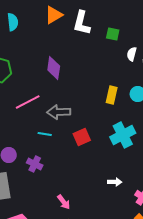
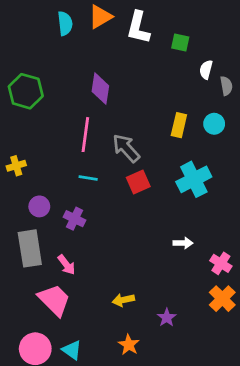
cyan semicircle: (13, 22) -> (65, 23), moved
pink line: (28, 102) -> (85, 135), moved, turned -55
gray arrow: (59, 112) -> (126, 148), moved, turned 50
pink arrow: (64, 202) -> (66, 265), moved

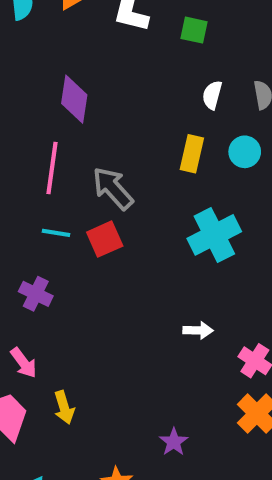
white semicircle: (206, 70) -> (212, 95), moved
red square: (138, 182) -> (105, 239), moved
yellow arrow: (123, 300) -> (64, 407), moved, turned -95

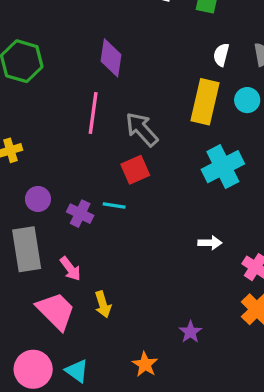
yellow rectangle: (192, 154) -> (205, 102), size x1.5
cyan line: (56, 233) -> (114, 205), moved

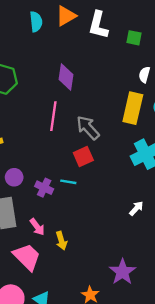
white arrow: (210, 243) -> (136, 208), turned -49
yellow arrow: (103, 304) -> (61, 241), moved
purple star: (190, 332) -> (122, 272), size x1.6

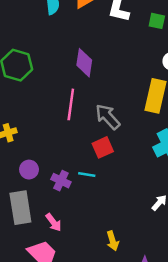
yellow arrow: (61, 241) -> (113, 241), moved

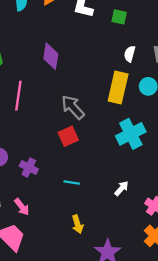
pink line: (71, 104) -> (18, 96), moved
cyan line: (87, 174) -> (72, 183), moved

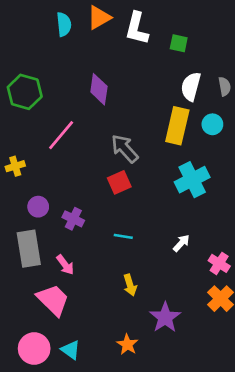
white semicircle: (130, 54) -> (191, 86), size x1.5
pink line: (18, 96) -> (61, 135), turned 32

